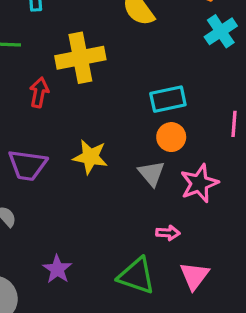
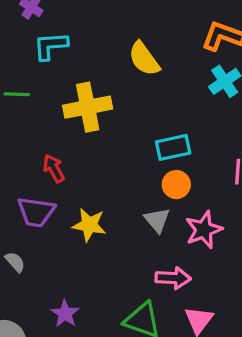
red arrow: (39, 92) -> (54, 168), moved, turned -40
yellow star: (90, 157) -> (89, 225), moved
pink arrow: (168, 233) -> (173, 278), size x1.5

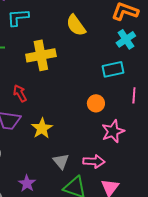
cyan rectangle: (173, 147) -> (113, 69), moved
gray triangle: (157, 220) -> (61, 161), moved
yellow star: (89, 225) -> (42, 128), turned 30

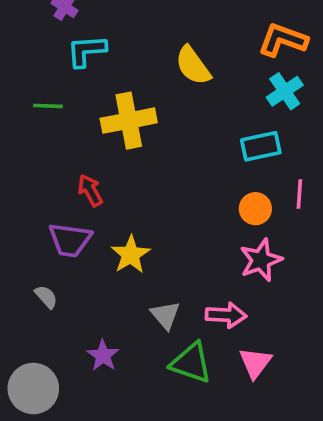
orange circle: (96, 103) -> (255, 209), moved

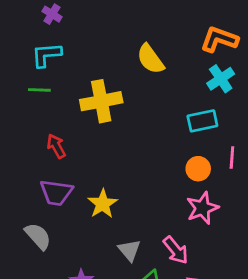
cyan L-shape: (87, 51) -> (46, 55), moved
red arrow: (90, 190) -> (56, 146), moved
gray semicircle: (46, 297) -> (38, 236), size x1.5
pink arrow: (226, 315) -> (176, 250), turned 48

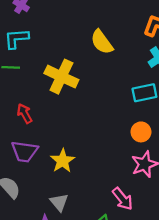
yellow cross: (101, 101) -> (61, 77), turned 36
gray triangle: (129, 250) -> (59, 202), moved

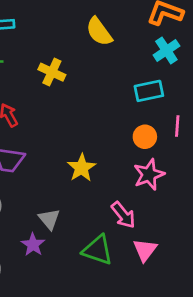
yellow cross: (61, 77) -> (52, 72), size x0.7
yellow star: (63, 161) -> (82, 168), moved

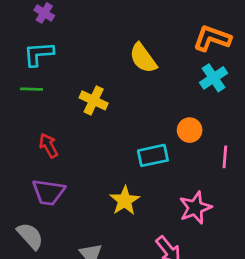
cyan rectangle: (149, 91) -> (153, 155), moved
orange circle: (145, 137) -> (190, 130), moved

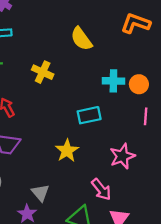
cyan cross: (214, 78) -> (113, 81), moved, turned 35
orange circle: (190, 130) -> (139, 84), moved

